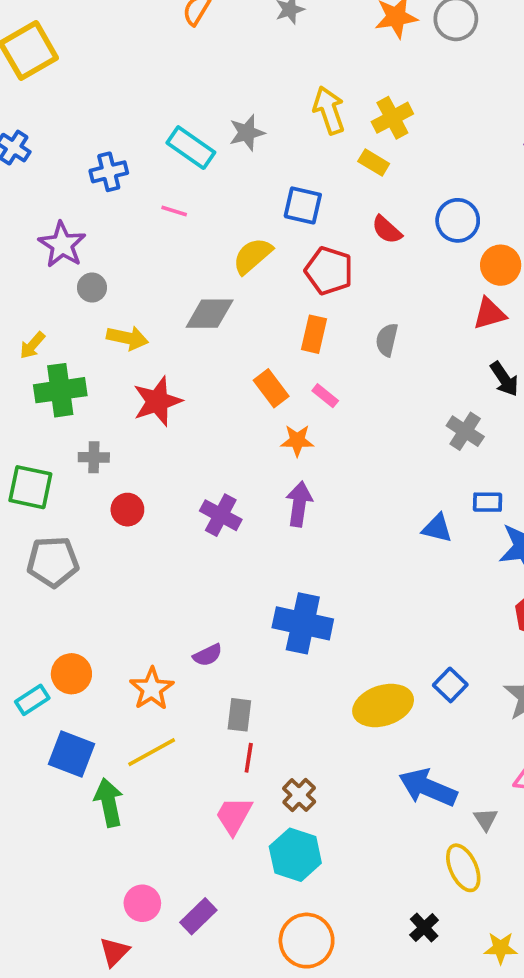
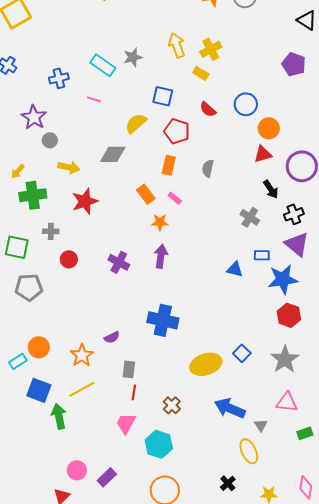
brown cross: (299, 795) -> (172, 405), moved

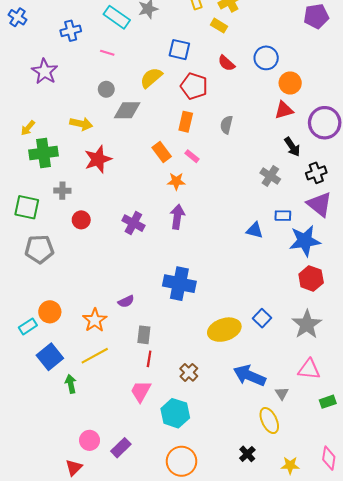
purple pentagon: (294, 64) -> (316, 16), turned -30
gray circle: (50, 140) -> (106, 89), moved
blue square: (39, 390) -> (50, 357), turned 30
green arrow: (59, 416) -> (71, 384), size x0.7

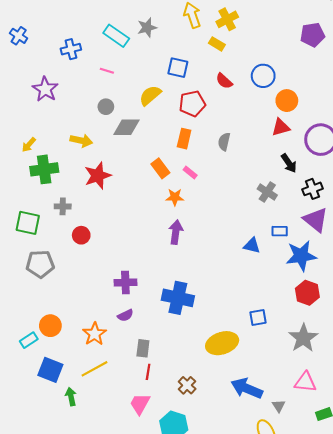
red pentagon: (194, 86) -> (192, 104), turned -30
purple cross: (133, 223) -> (125, 282), moved, turned -30
blue square: (262, 318) -> (258, 317), moved, turned 36
blue square: (50, 357) -> (50, 370), turned -30

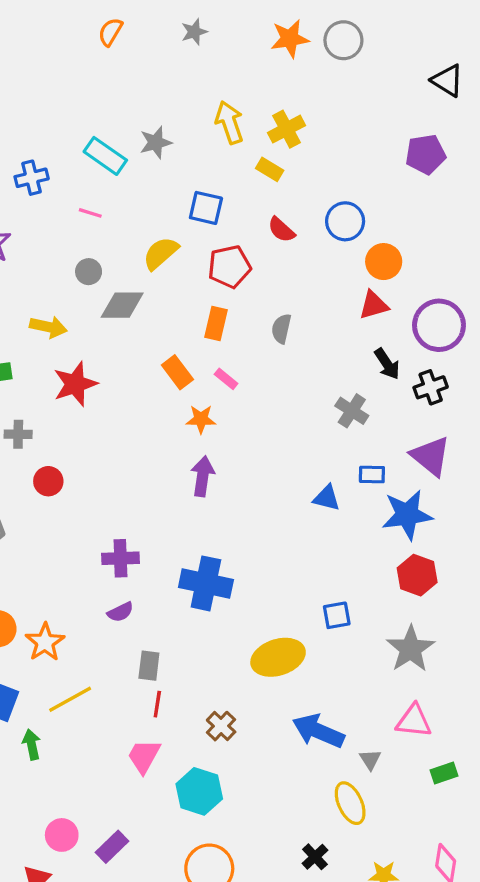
black cross: (313, 189) -> (431, 387), moved
orange star: (95, 334) -> (45, 642), moved

